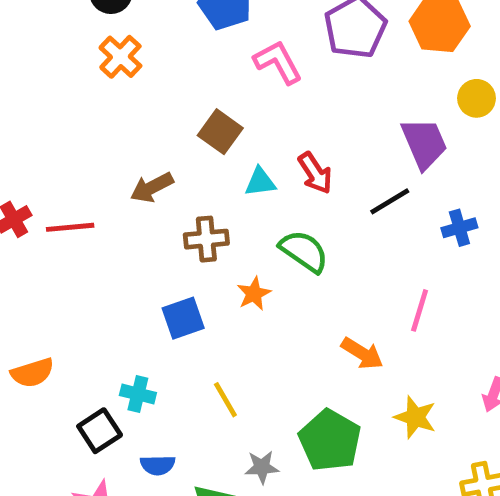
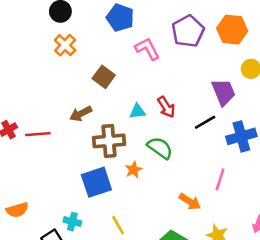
brown square: (220, 132) -> (104, 77), moved
blue cross: (459, 228) -> (241, 136), size x1.6
brown cross: (206, 239) -> (109, 141), size x1.4
blue square: (183, 318) -> (96, 182), size x1.4

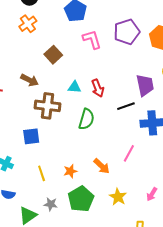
brown arrow: (81, 114) -> (30, 80), turned -138
green semicircle: (160, 148) -> (86, 119), turned 60
orange star: (134, 170) -> (70, 171), moved
blue square: (96, 182) -> (31, 136), size x0.7

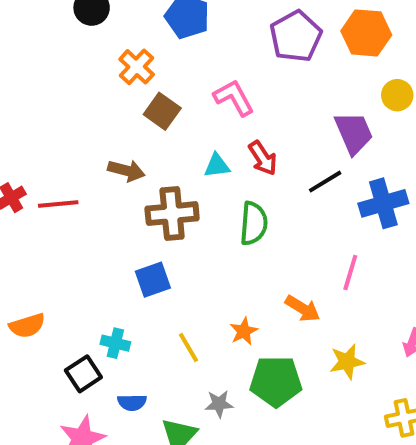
orange cross: (28, 24) -> (137, 67), moved
pink L-shape: (92, 39) -> (234, 98), moved
yellow star: (118, 197) -> (347, 362), turned -30
green pentagon: (81, 199) -> (276, 381), turned -30

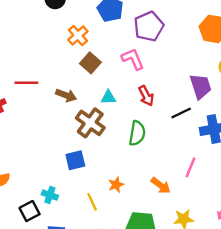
purple pentagon: (296, 36) -> (149, 26), moved
cyan triangle: (217, 166) -> (108, 97), moved
red line: (58, 204) -> (26, 83), moved
brown cross: (172, 214) -> (90, 123), turned 36
orange star: (244, 331) -> (116, 185), moved

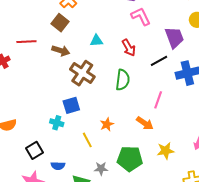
pink L-shape: (133, 59) -> (141, 16), moved
brown square: (90, 63) -> (60, 23), moved
cyan triangle: (108, 97) -> (96, 41), moved
pink line: (191, 167) -> (158, 100), moved
cyan cross: (50, 195) -> (57, 123), moved

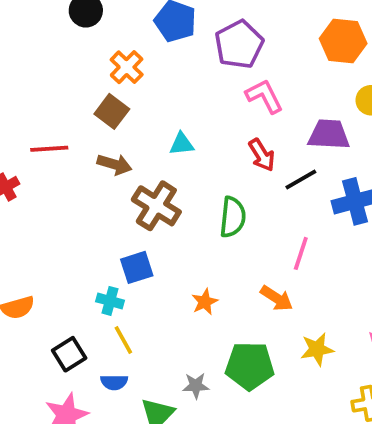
purple trapezoid: (174, 37) -> (329, 135), turned -65
red arrow: (129, 48) -> (262, 155), moved
yellow line: (87, 140) -> (123, 340), moved

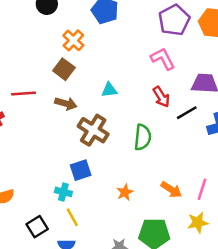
purple pentagon: (239, 44) -> (174, 20), moved
pink line: (301, 253) -> (202, 189), moved

